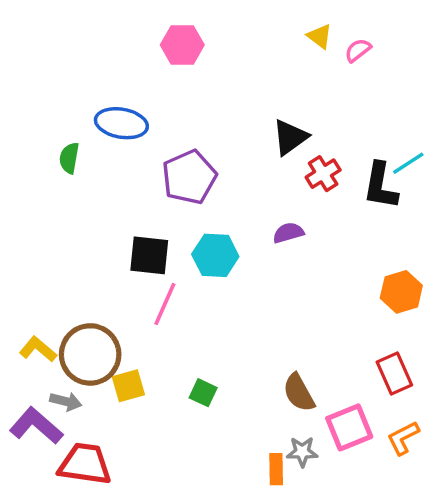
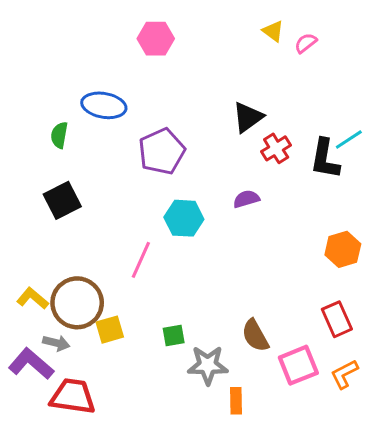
black square: (149, 255) -> (62, 200), moved, turned -33
green square: (203, 393) -> (174, 335), turned -35
gray star: (302, 452) -> (208, 365), moved, size x1.5

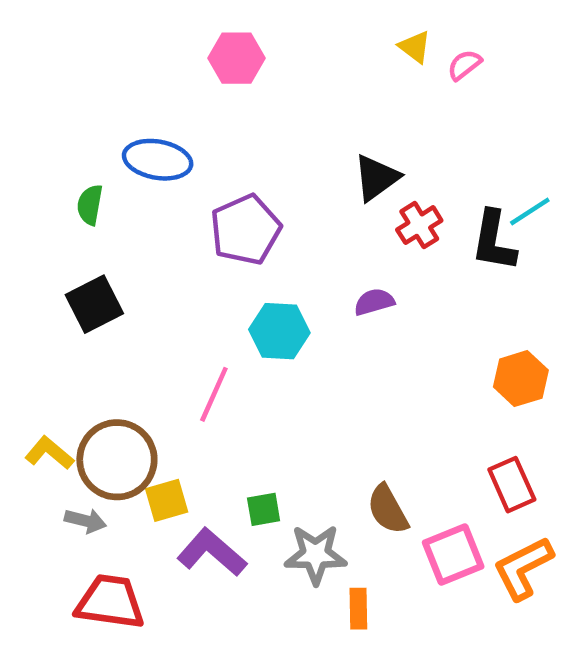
purple L-shape: (31, 364) -> (212, 552), moved
orange L-shape: (344, 374) -> (523, 568), size x1.4

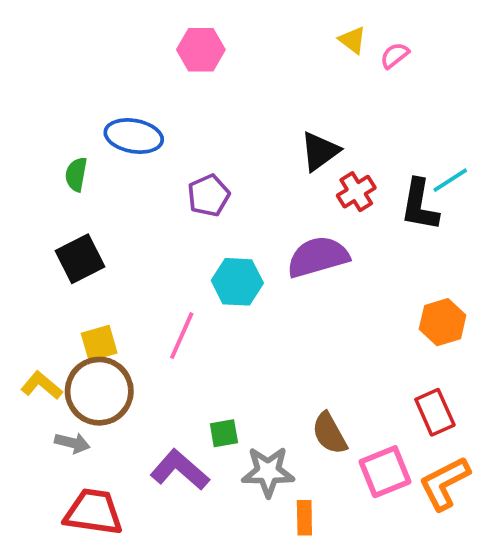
purple pentagon: (246, 230) -> (209, 195), size x0.7
purple semicircle: (374, 302) -> (318, 257), size x1.8
yellow square: (167, 500) -> (99, 343), moved

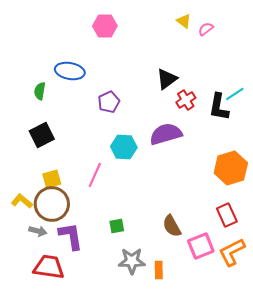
orange hexagon: (443, 322) -> (231, 168), size x1.4
purple L-shape: (180, 470) -> (71, 236), moved, turned 40
gray star: (268, 472) -> (132, 261), moved

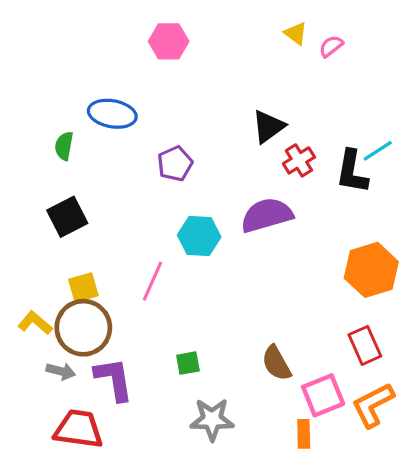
orange rectangle: (159, 270) -> (304, 434), moved

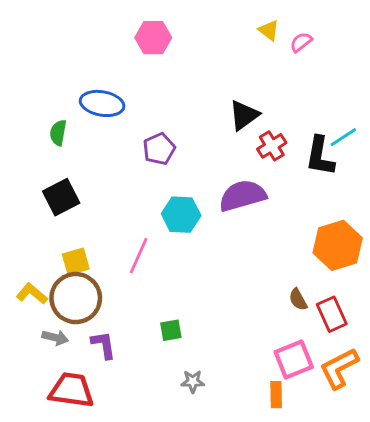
brown semicircle: (276, 363) -> (298, 300), moved, size x0.7
purple L-shape: (114, 379) -> (104, 345), size x0.7
gray star: (212, 419) -> (193, 381), size x0.6

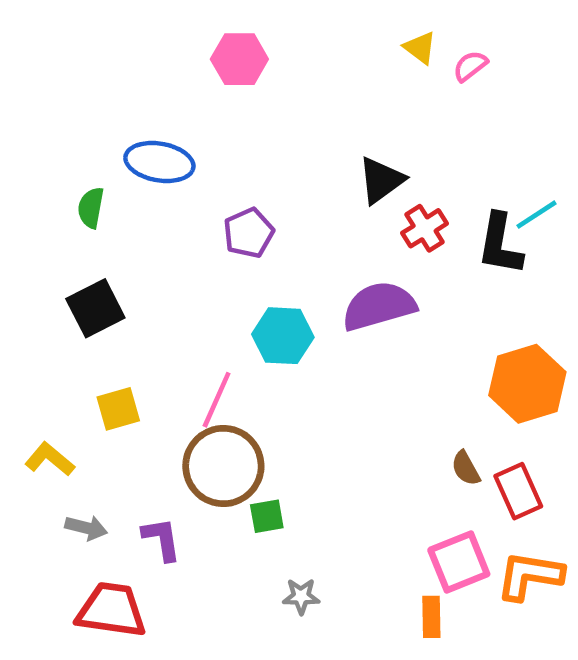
brown circle: (76, 298) -> (223, 466), moved
orange L-shape: (339, 368) -> (530, 576), turned 36

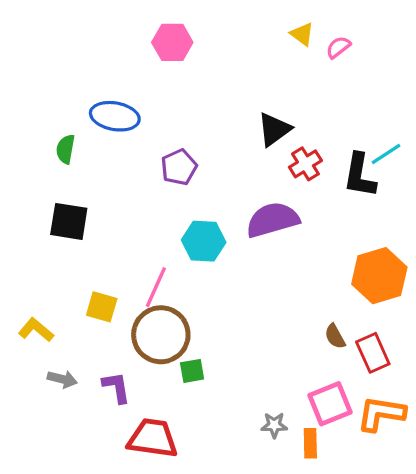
black square: (95, 308) -> (69, 221), turned 36
yellow square: (118, 409) -> (102, 307), moved, turned 32
gray star: (301, 596) -> (274, 425), moved
red trapezoid: (111, 610) -> (153, 438), moved

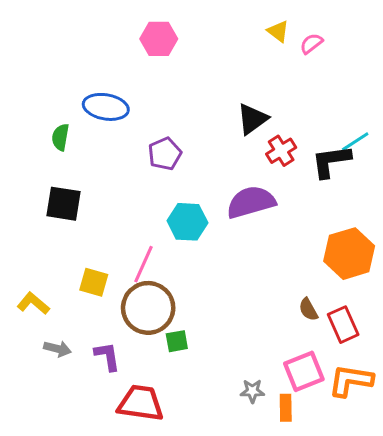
black L-shape: (360, 175) -> (331, 161), turned 72

